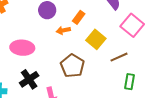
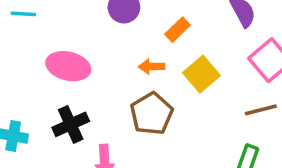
orange arrow: (63, 30) -> (152, 67), moved
brown line: (119, 57) -> (261, 110), moved

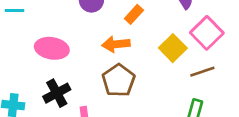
orange arrow: (152, 67) -> (116, 44), size x1.4
yellow square: (201, 74) -> (173, 48), moved

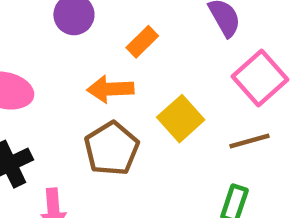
yellow square: (173, 48) -> (181, 119), moved

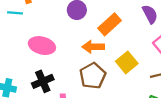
orange rectangle: (142, 42) -> (110, 24), size x1.5

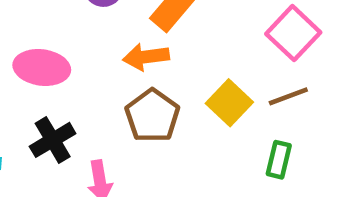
yellow square: (127, 62) -> (229, 103), moved

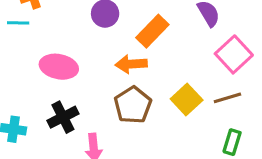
green rectangle: (279, 160) -> (232, 142), moved

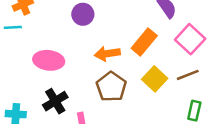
orange rectangle: (152, 31) -> (144, 42), moved

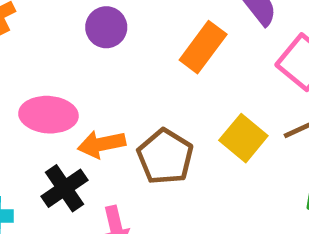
orange rectangle: (144, 42) -> (203, 47), moved
orange arrow: (107, 54) -> (102, 144), moved

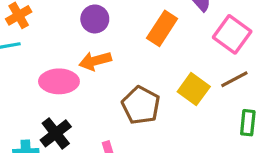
orange arrow: (102, 144) -> (95, 61), moved
black cross: (65, 188) -> (56, 133), moved

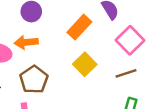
yellow square: (194, 89) -> (85, 64), moved
brown pentagon: (141, 105) -> (34, 80), moved

